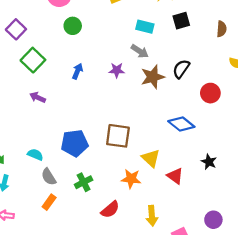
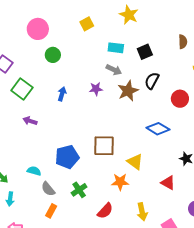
black square: (181, 21) -> (145, 52), moved
red triangle: (175, 176) -> (168, 183), moved

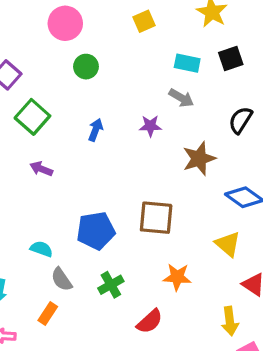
black square: (145, 52) -> (231, 58), moved
brown star: (128, 91) -> (199, 159), moved
yellow triangle: (135, 162) -> (228, 244), moved
orange rectangle: (51, 211) -> (48, 314), moved
yellow arrow: (142, 212) -> (230, 321), moved

